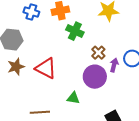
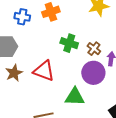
green cross: (75, 31) -> (69, 43), moved
green triangle: (73, 98) -> (75, 97), size x1.5

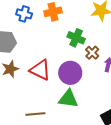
green cross: (69, 43) -> (76, 38), moved
purple circle: (93, 73) -> (70, 73), moved

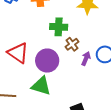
green cross: (76, 38) -> (59, 27), turned -30

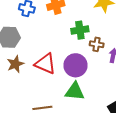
brown cross: (72, 44) -> (97, 44), turned -32

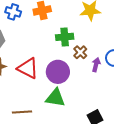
brown cross: (97, 44) -> (80, 52), turned 32

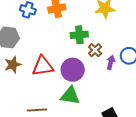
red triangle: (28, 68) -> (43, 66), turned -35

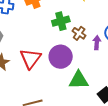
red triangle: (43, 66) -> (30, 59), turned -35
green triangle: (70, 96) -> (79, 80), moved

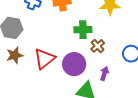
purple arrow: (97, 43) -> (104, 74), moved

